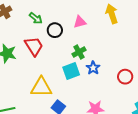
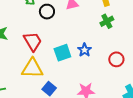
red trapezoid: (34, 46) -> (33, 41), moved
green cross: (79, 52) -> (107, 21), moved

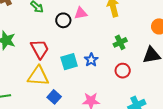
black circle: (47, 12) -> (63, 20), moved
green cross: (107, 21) -> (120, 42), moved

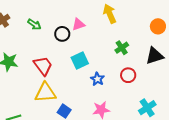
blue star: (91, 60) -> (97, 79), moved
cyan square: (69, 62) -> (80, 60), moved

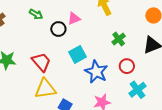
green arrow: (34, 24) -> (36, 14), moved
blue star: (97, 79) -> (96, 72), size x1.6
cyan cross: (147, 108) -> (138, 90), moved

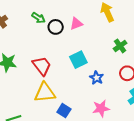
black circle: (58, 29) -> (56, 27), moved
blue star: (96, 72) -> (97, 78), size x0.6

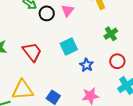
pink triangle: (76, 24) -> (68, 11), turned -32
yellow triangle: (45, 93) -> (23, 90), moved

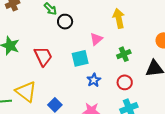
pink triangle: (68, 11) -> (96, 39), moved
yellow triangle: (23, 90) -> (26, 92), turned 30

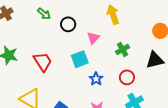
black circle: (65, 22) -> (68, 24), moved

